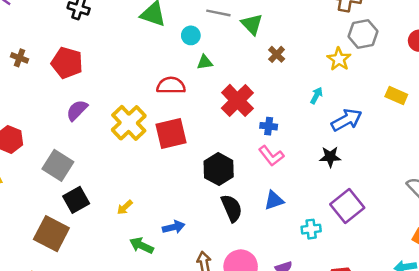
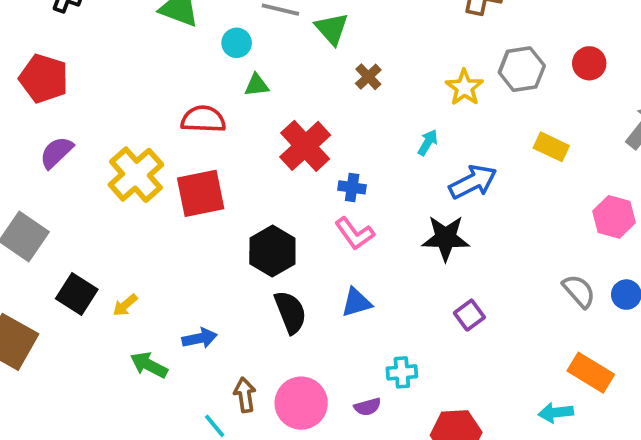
gray hexagon: (363, 34) -> (522, 69), moved
black star: (330, 157) -> (446, 238), size x1.4
black square: (76, 200) -> (77, 294), moved, turned -30
purple square: (347, 206) -> (469, 315), size x0.6
cyan cross: (311, 229) -> (402, 372), moved

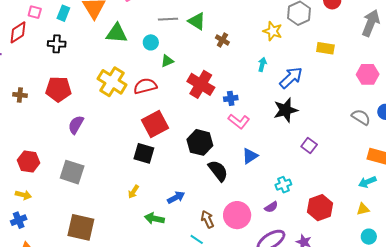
yellow cross: (136, 175) -> (112, 82), moved
black square: (77, 294) -> (144, 153), moved

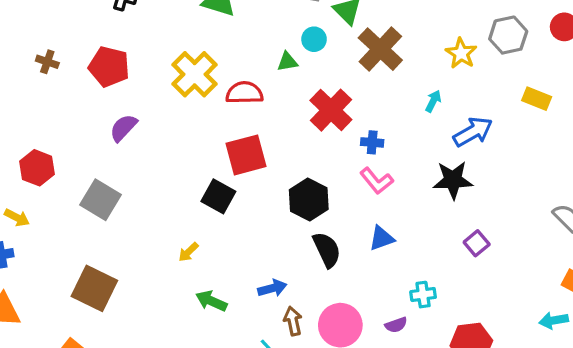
brown cross: (222, 40) -> (380, 49), size x2.0
cyan circle: (151, 42) -> (314, 39), moved
blue arrow: (176, 197) -> (272, 288), moved

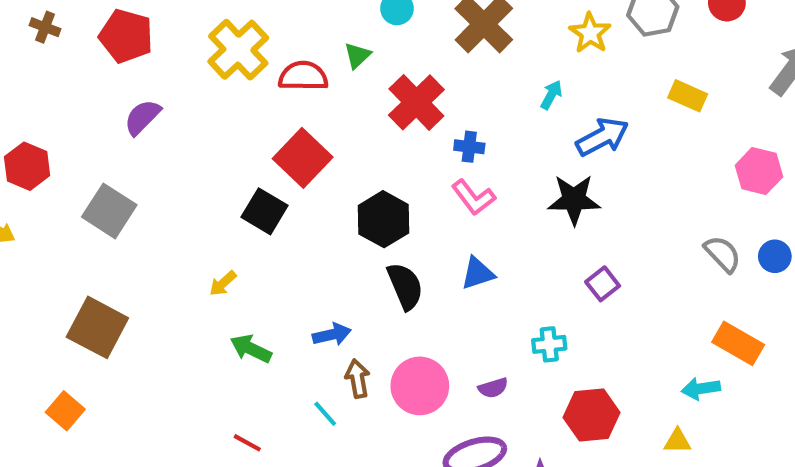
green triangle: (287, 62) -> (357, 55), moved, turned -35
red square: (246, 155) -> (303, 158), turned -33
cyan cross: (423, 295) -> (549, 344), moved

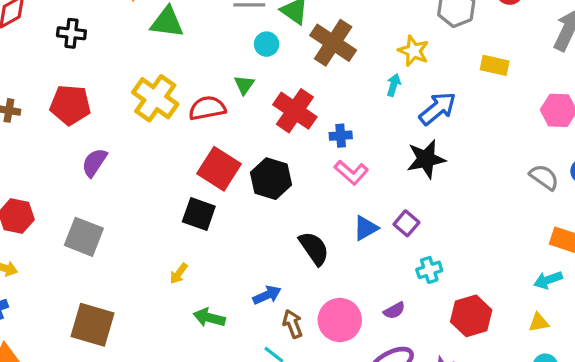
yellow star: (590, 33) -> (413, 51), moved
black hexagon: (383, 219) -> (271, 179), moved
purple square: (603, 284) -> (406, 223), moved

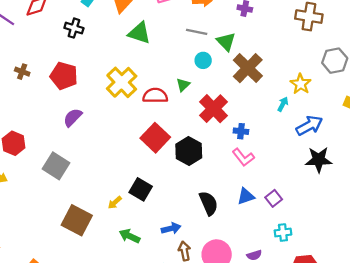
black star: (426, 159) -> (319, 160), moved
black square: (199, 214) -> (141, 189), moved
brown square: (92, 325) -> (77, 220), moved

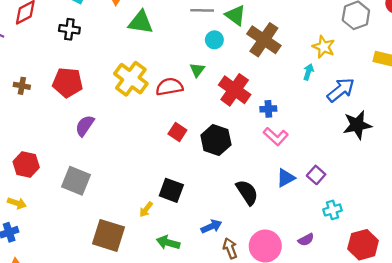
red square: (155, 138) -> (177, 132), size x0.6

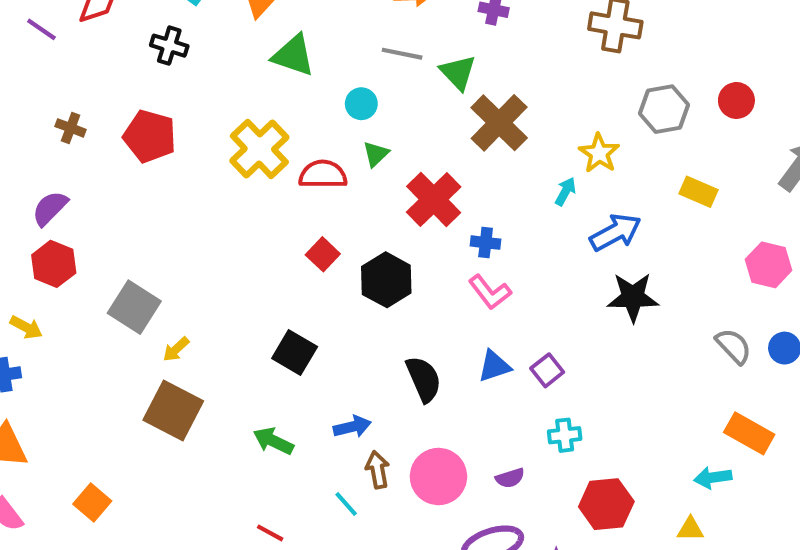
cyan circle: (214, 40) -> (361, 104), moved
purple semicircle: (85, 126) -> (50, 208), moved
yellow arrow: (146, 209) -> (176, 349), moved

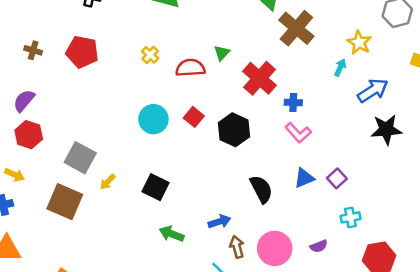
cyan circle: (361, 104) -> (153, 119), moved, size x1.5
yellow cross: (259, 149) -> (150, 55), size x0.5
black square: (295, 352) -> (155, 187), moved
brown square: (173, 411) -> (65, 202), moved

